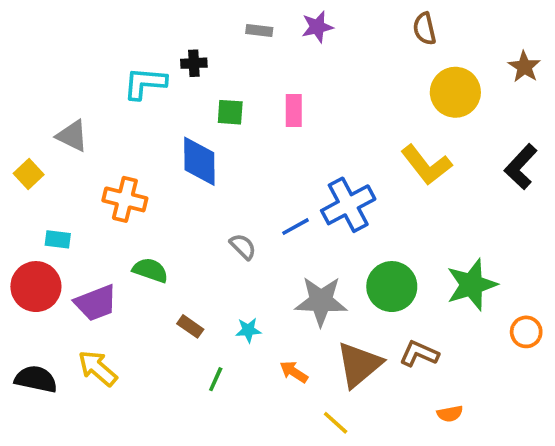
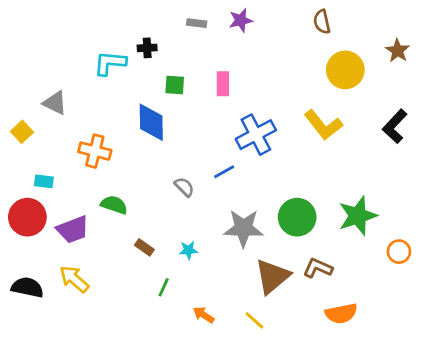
blue cross: (348, 205) -> (256, 135), moved
orange arrow: (294, 372) -> (204, 315), moved
orange semicircle: (450, 414) -> (341, 313), size x1.6

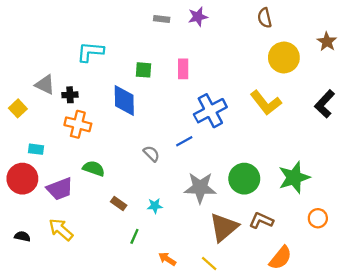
black cross: (147, 48) -> (70, 95), moved
orange circle: (399, 252) -> (318, 218), moved
black semicircle: (27, 287) -> (22, 236), size x0.6
orange semicircle: (341, 313) -> (280, 258), turned -40

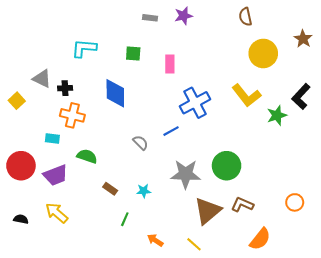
green square: (144, 70) -> (133, 53), moved
cyan rectangle: (36, 149) -> (52, 138), moved
green star: (294, 177) -> (277, 115), moved, size x0.7

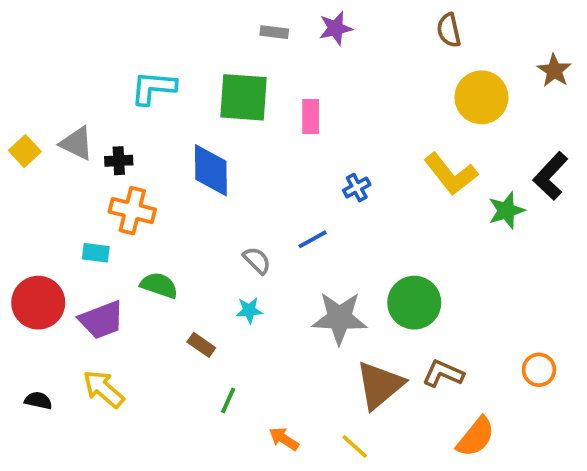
green square: (133, 53) -> (244, 97), size x1.8
yellow square: (17, 101) -> (25, 151), moved
blue cross: (195, 103) -> (357, 188), size x0.5
cyan star: (144, 191) -> (249, 310), moved

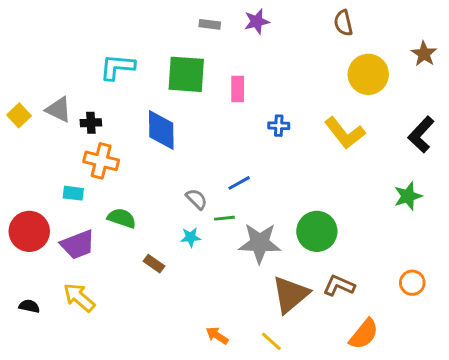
blue cross: (357, 188) -> (279, 126), moved, turned 30
green star: (506, 211) -> (408, 196), moved
green line: (228, 400) -> (224, 218), moved, turned 60

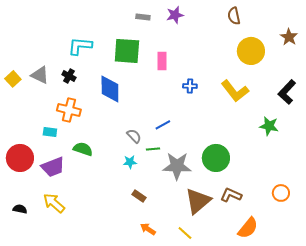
black cross: (91, 123) -> (69, 76), moved, turned 32
green star: (408, 196) -> (269, 126), moved, turned 30
brown rectangle: (154, 264) -> (139, 196), moved

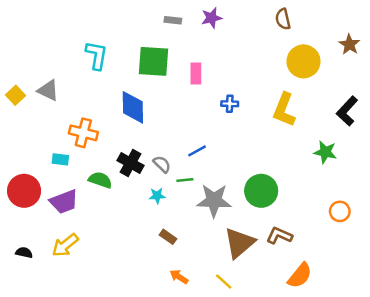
cyan L-shape: (80, 46) -> (97, 55), turned 95
black cross: (69, 76) -> (131, 163), moved, size x1.5
yellow L-shape: (235, 91) -> (284, 110), turned 60
orange circle: (281, 193) -> (340, 211), moved
yellow arrow: (54, 203) -> (65, 245), turned -80

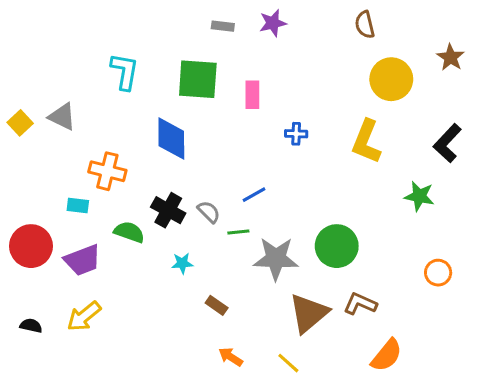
cyan star: (157, 196) -> (182, 263), moved

